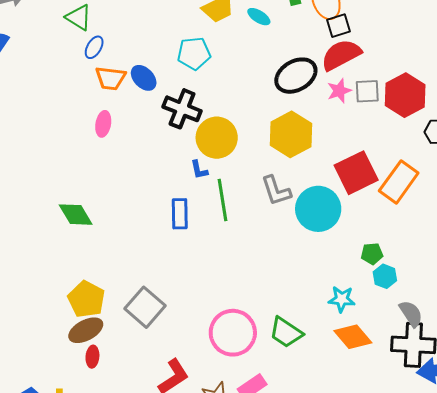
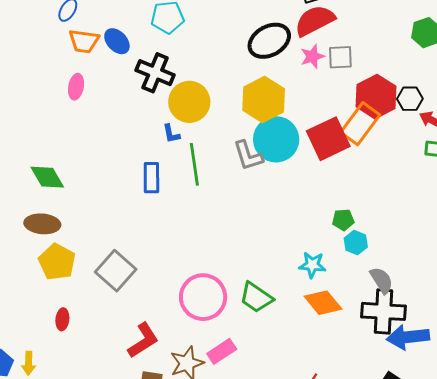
red hexagon: (405, 95) -> (376, 97), moved
orange rectangle: (399, 182) -> (360, 124), moved
cyan circle: (318, 209) -> (276, 139), moved
brown ellipse: (86, 330) -> (42, 224), moved, turned 32

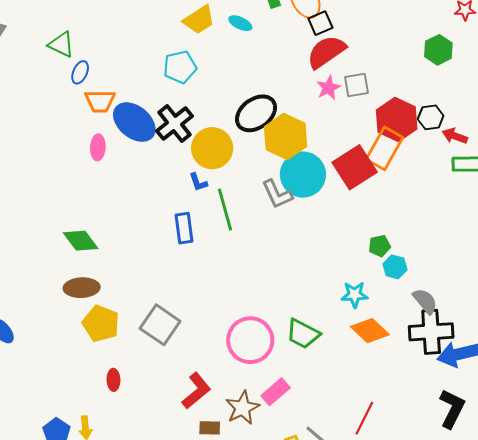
blue ellipse: (117, 41) -> (134, 122), moved, size x1.6
black ellipse: (269, 41) -> (256, 113), moved
black cross: (155, 73) -> (174, 124), turned 36

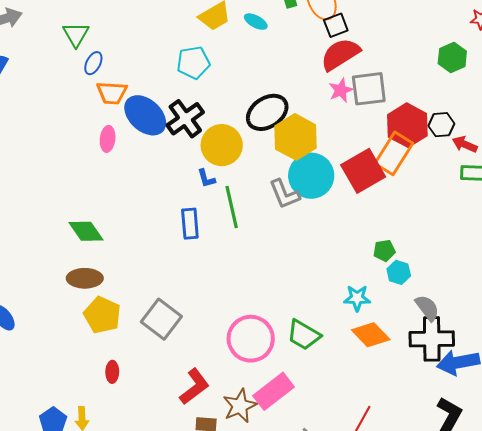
green triangle: (61, 44) -> (76, 34), turned 32
gray square: (356, 85) -> (369, 89), size x1.4
pink rectangle: (276, 392) -> (274, 391), size x1.4

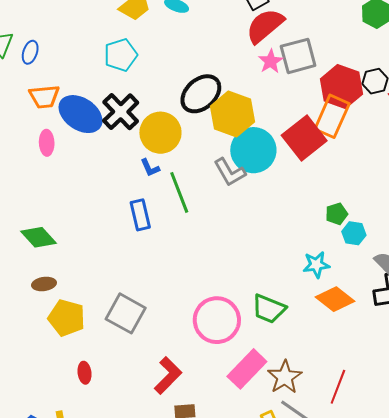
blue ellipse: (93, 63) -> (30, 52), moved
brown ellipse: (85, 278) -> (44, 284), size x0.7
brown star: (240, 406) -> (285, 377), moved

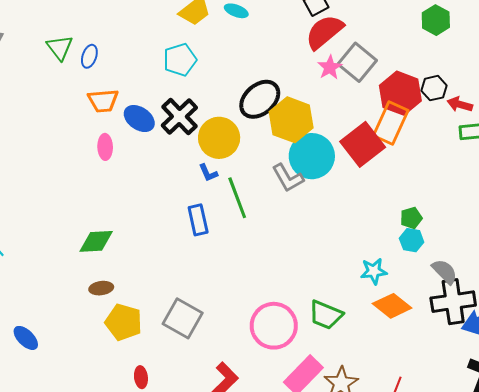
gray square: (298, 56) -> (357, 62), turned -36
blue ellipse: (81, 114) -> (139, 119), size x0.7
green pentagon: (337, 214) -> (411, 218), moved
green diamond: (38, 237) -> (96, 241), turned -51

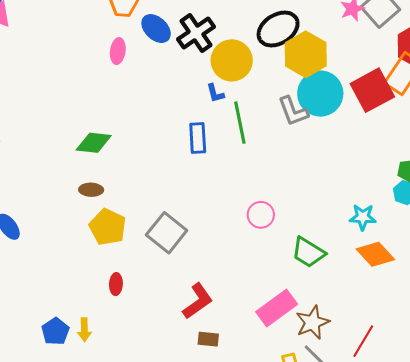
pink circle: (274, 326) -> (261, 215), moved, size x0.6

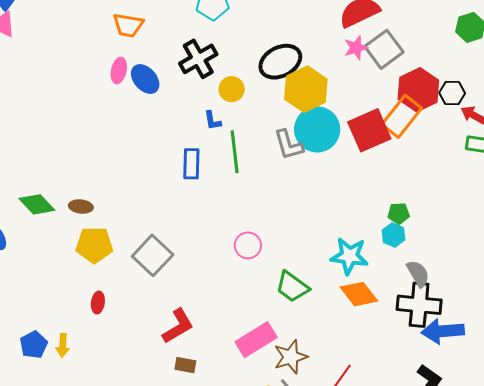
blue ellipse: (156, 29) -> (145, 79), moved
yellow circle: (232, 60) -> (232, 89), size x0.6
green diamond: (94, 143) -> (37, 204), moved, turned 36
cyan star: (363, 217) -> (349, 256), size x1.4
yellow pentagon: (108, 227) -> (94, 245), turned -30

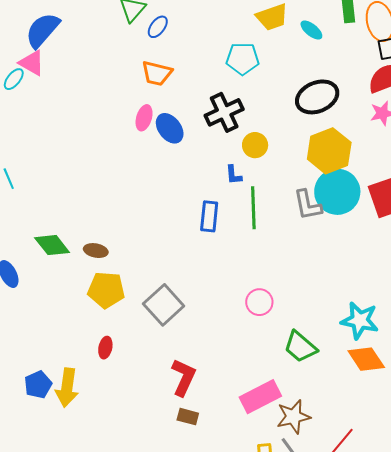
black ellipse: (280, 62) -> (317, 97), moved
red L-shape: (178, 326) -> (183, 377), turned -39
yellow arrow: (63, 345) -> (67, 388), size x1.6

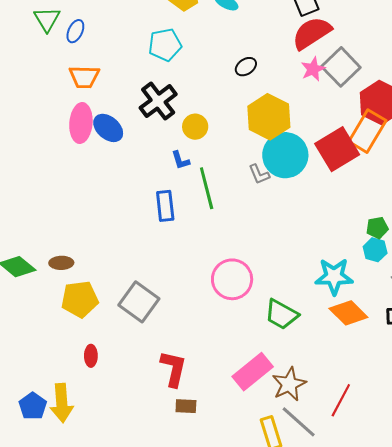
black ellipse: (317, 97) -> (246, 67), size x0.5
pink ellipse: (144, 118) -> (81, 123), size x1.5
gray L-shape: (308, 205) -> (259, 174), size x0.7
pink circle: (259, 302) -> (232, 279), size x1.5

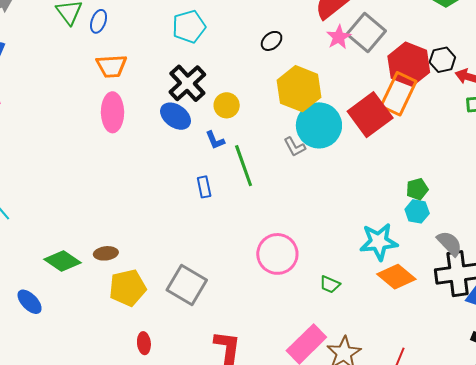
blue ellipse: (108, 128) -> (176, 116), moved
blue rectangle: (165, 206) -> (204, 187), size x0.7
green trapezoid: (281, 314) -> (330, 284), size x0.6

